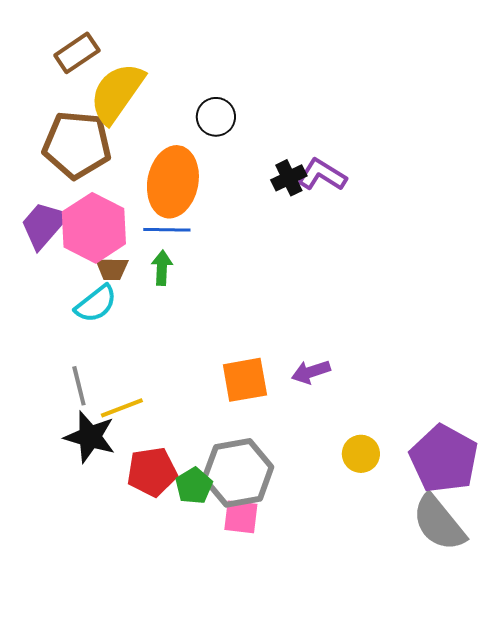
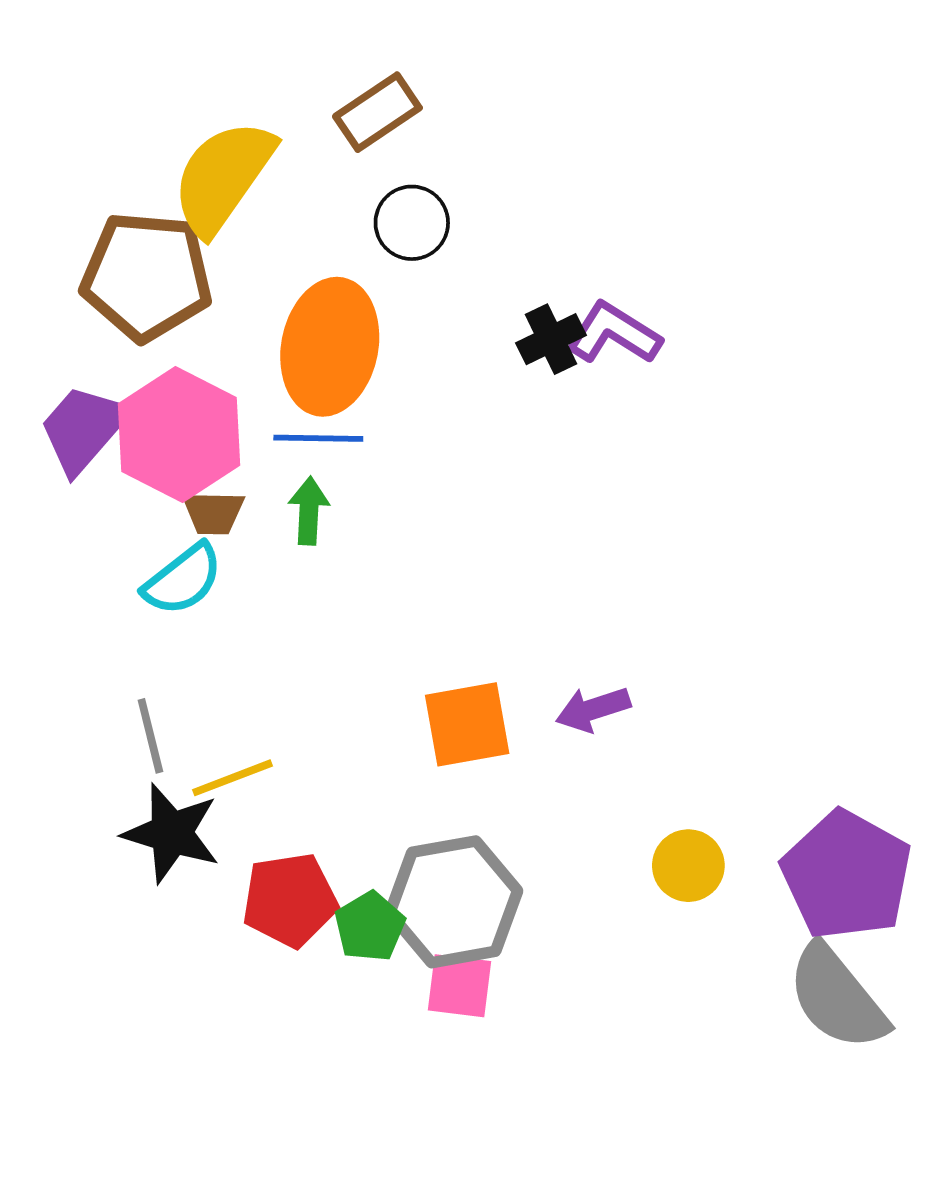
brown rectangle: (77, 53) -> (377, 112), moved

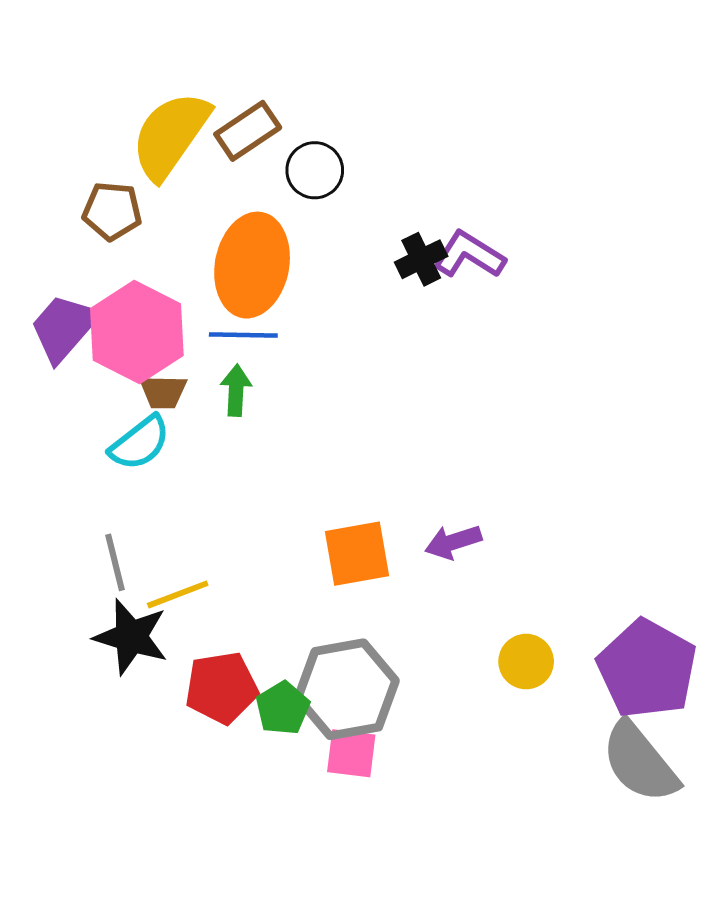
brown rectangle: (377, 112) -> (248, 131), moved
brown pentagon: (147, 276) -> (112, 211), size x0.6

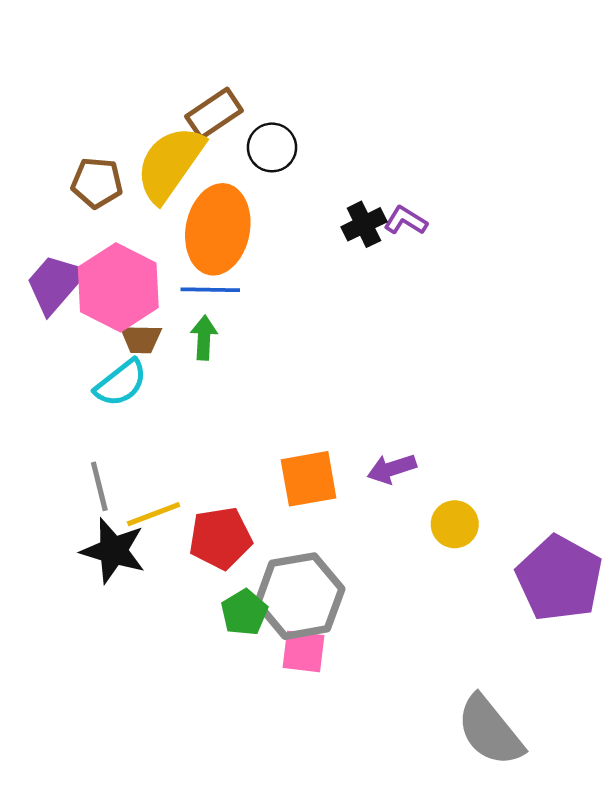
yellow semicircle: (170, 135) -> (170, 164), moved
purple L-shape: (469, 255) -> (406, 221), size x0.7
yellow circle: (526, 662) -> (455, 524), moved
red pentagon: (221, 688) -> (220, 538), moved
gray semicircle: (640, 762) -> (490, 731), moved

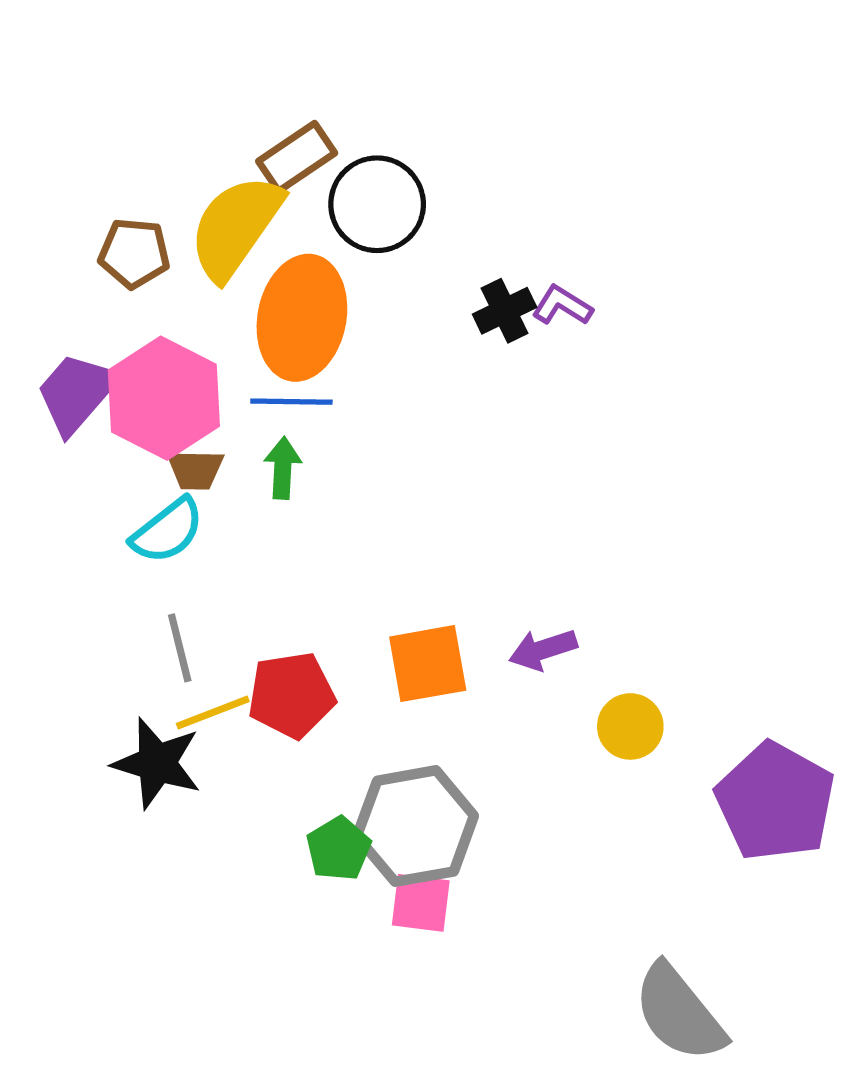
black circle: (272, 147) -> (377, 204), size x1.4
gray line: (99, 486) -> (180, 648), moved
red pentagon: (220, 538) -> (291, 695), moved

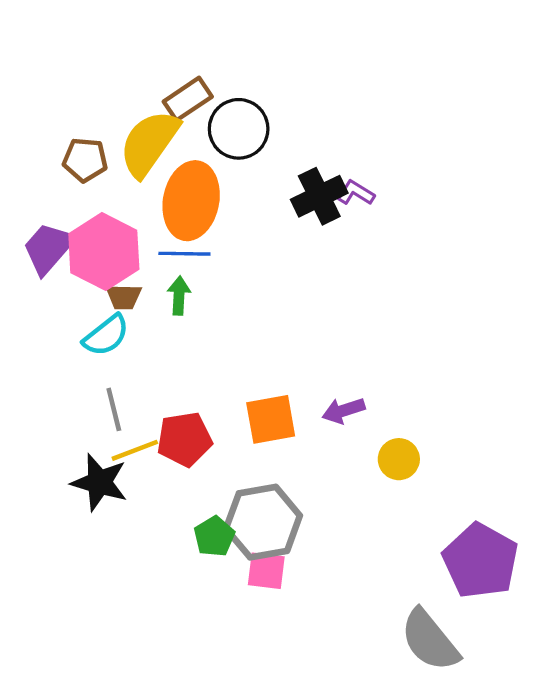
black cross: (505, 311) -> (319, 196), size x1.4
purple pentagon: (775, 802) -> (481, 561), moved

